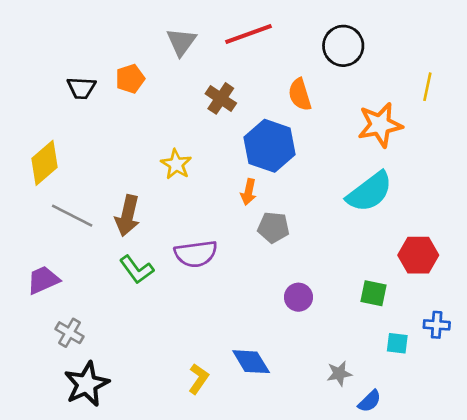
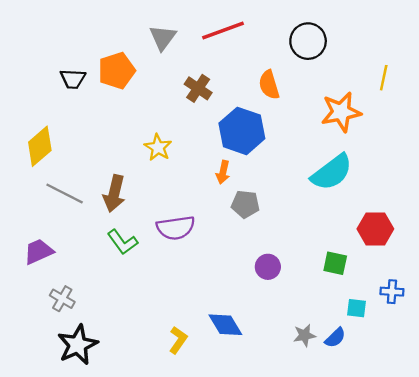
orange pentagon: (130, 79) -> (117, 71), size x1.4
blue semicircle: (370, 401) -> (335, 338), moved

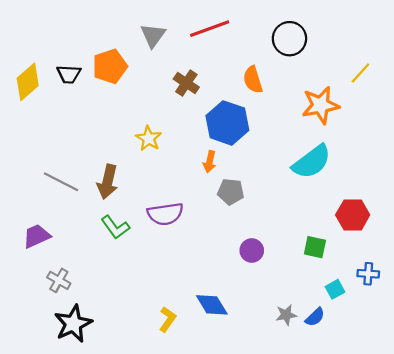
yellow line: (384, 78) -> (360, 73), turned 30
yellow diamond: (40, 146) -> (28, 82), moved
cyan square: (356, 308) -> (335, 289), turned -36

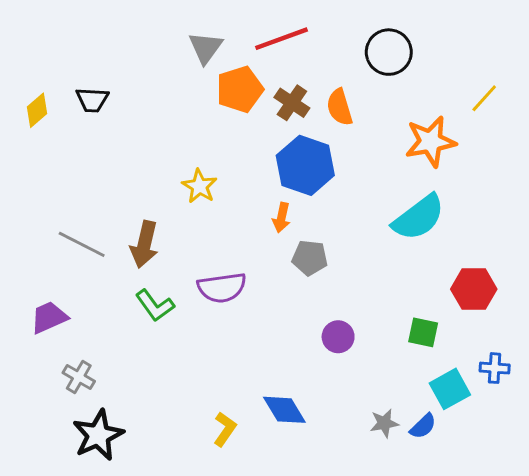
orange pentagon: (110, 66) -> (240, 89), moved
yellow diamond: (28, 82) -> (37, 110), size x0.7
brown cross: (186, 83) -> (292, 103), moved
cyan square: (335, 289) -> (450, 389), size x1.5

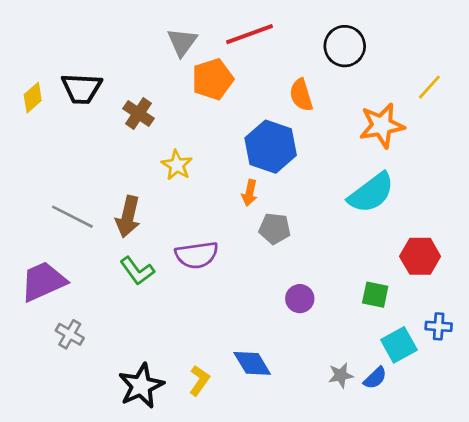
black trapezoid: (92, 100) -> (82, 88), size x1.4
brown cross: (292, 103) -> (138, 114), moved
purple trapezoid: (49, 317) -> (43, 281), size x1.4
black star: (98, 435) -> (141, 386), moved

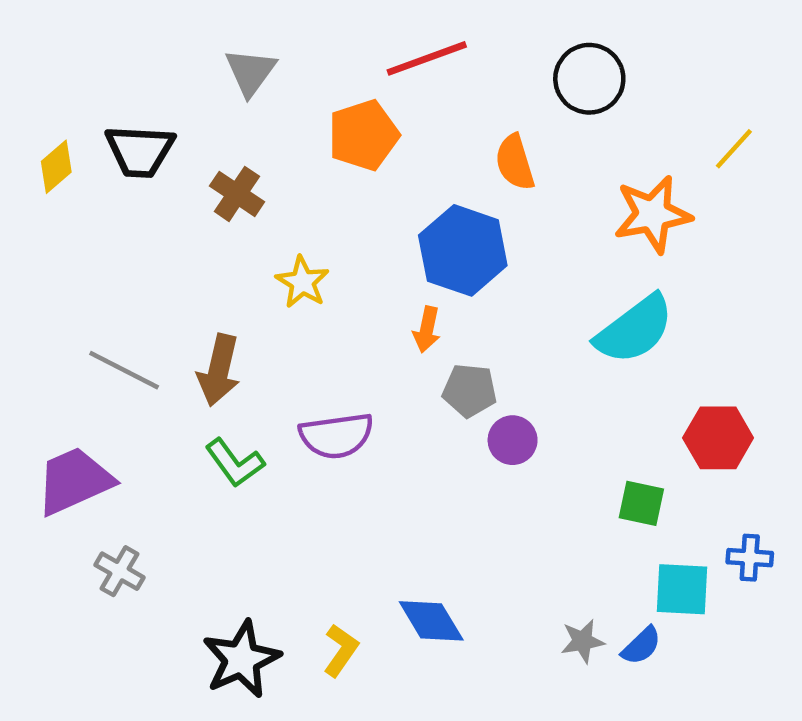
gray triangle: (182, 42) -> (251, 72), moved
purple circle: (300, 299) -> (513, 440), moved
cyan square: (399, 345) -> (682, 589), turned 32

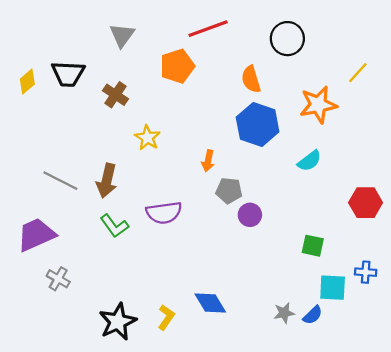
blue hexagon: (463, 250) -> (258, 125), moved
cyan semicircle: (635, 329) -> (309, 161), size x0.6
red hexagon: (718, 438) -> (366, 203), moved

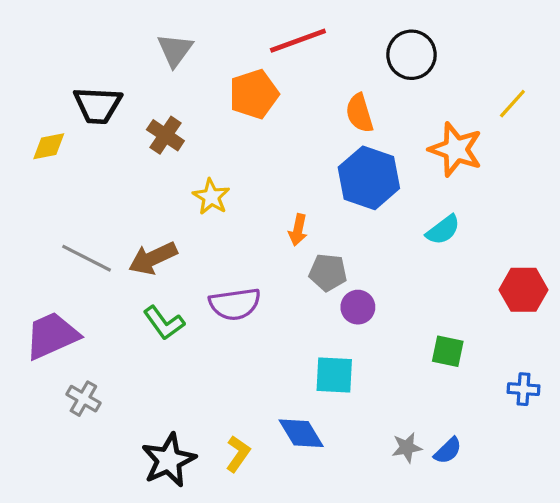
yellow diamond: (27, 82) -> (49, 146), moved, turned 30
orange star: (318, 105) -> (456, 149), turned 30
brown arrow: (107, 181) -> (153, 258), turned 52
cyan square: (333, 288) -> (334, 375), moved

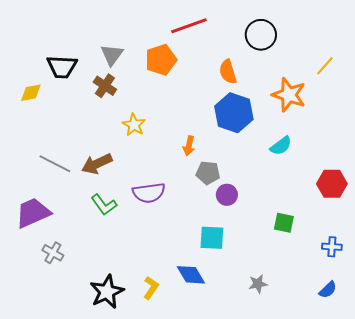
gray triangle: (175, 50) -> (112, 55), moved
blue semicircle: (448, 451) -> (328, 290), moved

